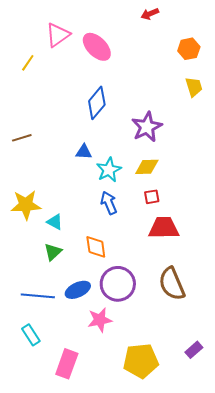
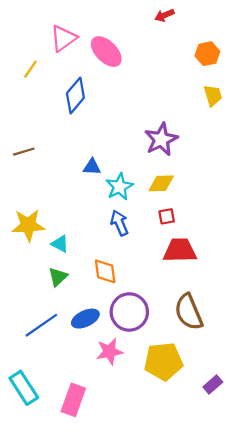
blue diamond: (97, 103) -> (75, 95), moved
blue line: (38, 296) -> (41, 325), turned -40
cyan rectangle: (31, 335) -> (24, 388), moved, size x1.4
yellow pentagon: (141, 361) -> (163, 361), moved

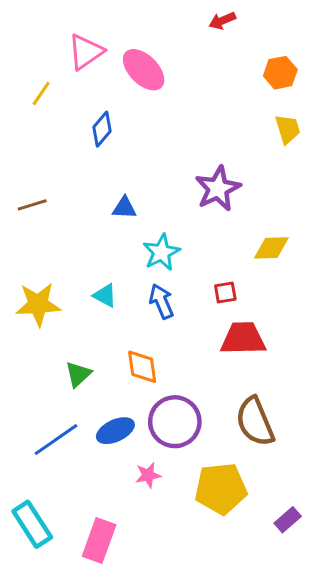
blue diamond: (75, 95) -> (102, 129), size x0.7
blue triangle: (92, 167) -> (124, 208), moved
yellow diamond: (161, 183) -> (271, 248), moved
cyan triangle: (60, 244) -> (105, 295), moved
pink star: (110, 352) -> (148, 475), size x0.7

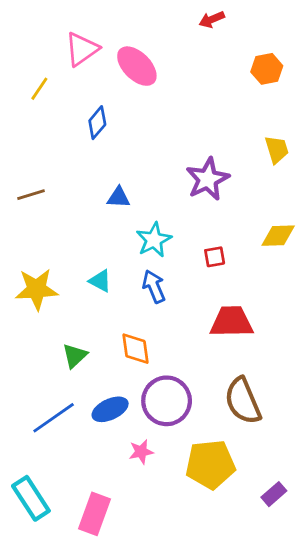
yellow trapezoid: (288, 129) -> (277, 149), moved
yellow diamond: (271, 248) -> (278, 236), moved
red square: (225, 292) -> (215, 257), moved

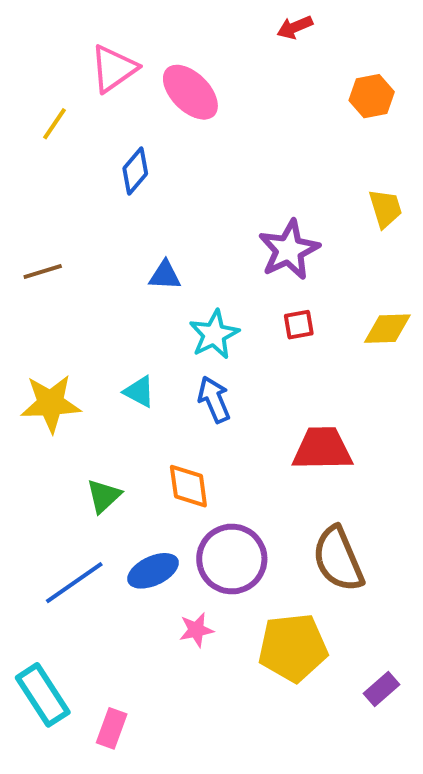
red square: (215, 257) -> (299, 325), moved
pink rectangle: (95, 514) -> (112, 728), moved, size x0.7

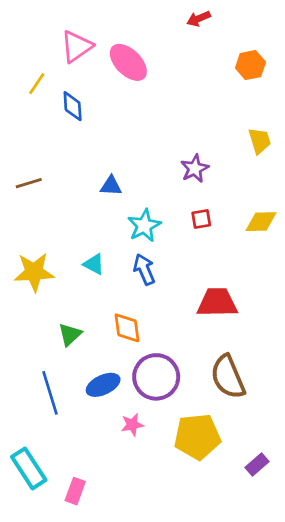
blue diamond: (135, 171) -> (73, 106), moved, turned -44
purple star: (289, 250) -> (195, 169), size x0.7
blue line: (74, 583) -> (50, 393), turned -72

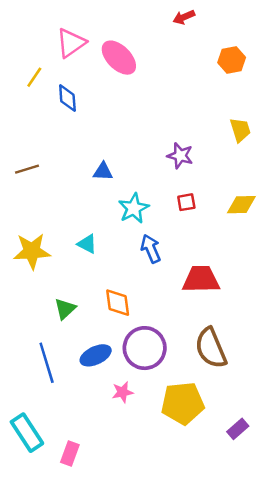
purple star: (195, 169) -> (180, 156), turned -30
blue arrow: (144, 269) -> (151, 249), moved

